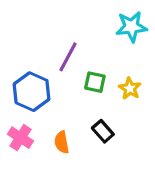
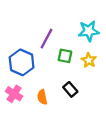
cyan star: (131, 27) -> (89, 31), moved

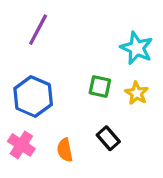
cyan star: (89, 31) -> (137, 48), turned 30
purple line: (47, 39) -> (38, 30), moved

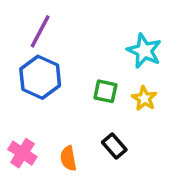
blue hexagon: (33, 97) -> (40, 77), moved

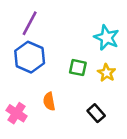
black rectangle: (114, 146) -> (96, 113), moved
orange semicircle: (68, 158) -> (49, 101), moved

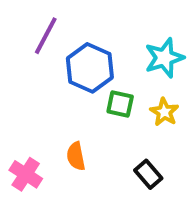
cyan star: (107, 38) -> (164, 58), turned 30
blue hexagon: (30, 57) -> (90, 68), moved

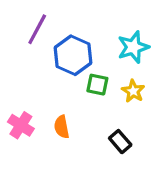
pink cross: (26, 174) -> (21, 125), moved

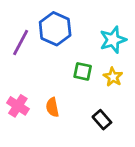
purple line: (37, 29) -> (21, 43), moved
blue hexagon: (73, 55) -> (55, 29), moved

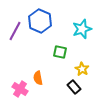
yellow star: (113, 77) -> (82, 69), moved
pink cross: (18, 106) -> (20, 89), moved

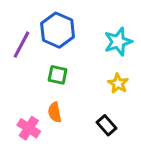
green square: (60, 52) -> (58, 75), moved
yellow star: (82, 69) -> (118, 83), moved

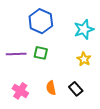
purple line: (22, 45) -> (16, 54), moved, turned 60
orange semicircle: (55, 112) -> (51, 88), moved

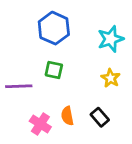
purple line: (16, 54) -> (19, 86), moved
pink cross: (20, 91) -> (40, 124), moved

